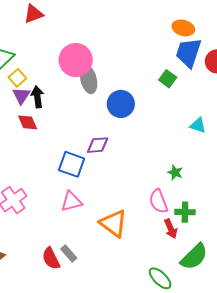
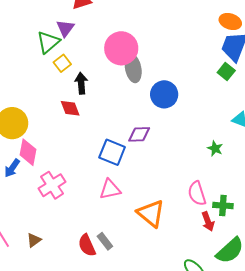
green square: (168, 79) -> (226, 72), moved
purple triangle: (21, 96) -> (65, 28), moved
green star: (175, 172) -> (215, 148), moved

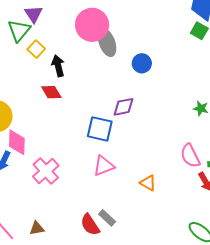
blue circle: (164, 94) -> (142, 63), size x0.7
orange triangle: (151, 213) -> (148, 183), size x0.6
brown triangle: (34, 240) -> (37, 228), turned 35

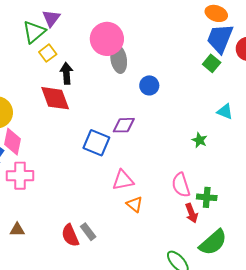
red diamond: (51, 92) -> (55, 98), size x1.5
pink triangle: (104, 166) -> (123, 180), moved
pink cross: (46, 171) -> (20, 176), moved, turned 32

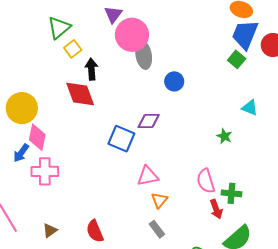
purple triangle: (51, 18) -> (113, 14), moved
orange triangle: (135, 204) -> (159, 200), turned 30
brown triangle: (17, 230) -> (50, 231), moved, turned -35
gray rectangle: (88, 232) -> (157, 229), moved

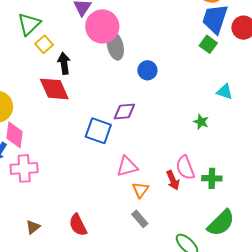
red arrow: (216, 209) -> (173, 180), moved

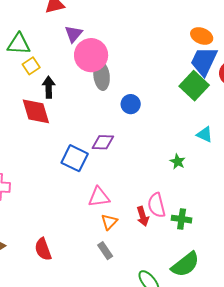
green triangle: (29, 24) -> (19, 44), turned 40
green square: (208, 44) -> (194, 86), size x1.6

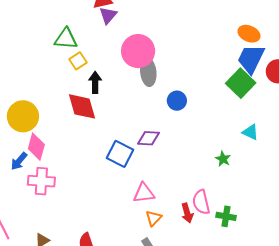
purple triangle: (74, 34) -> (108, 15), moved

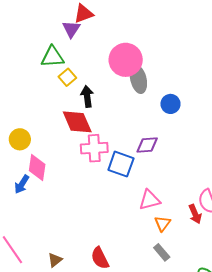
purple triangle: (108, 15) -> (71, 29), moved
yellow circle: (23, 116) -> (20, 139), size x0.7
pink cross: (41, 181) -> (94, 148), moved

